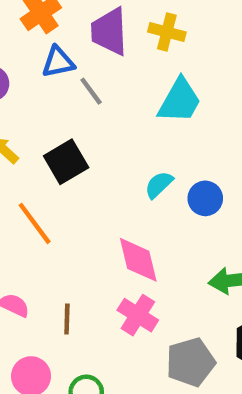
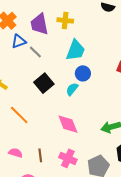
black square: (66, 162) -> (44, 83), moved
blue circle: (205, 198) -> (83, 73), moved
pink cross: (138, 315) -> (68, 158), moved

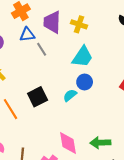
black square: (44, 83) -> (38, 97), moved
pink diamond: (68, 124) -> (68, 143), moved

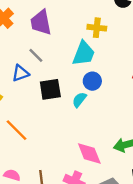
yellow cross: (79, 24) -> (97, 28), moved
blue triangle: (27, 35) -> (20, 73), moved
black square: (38, 97) -> (50, 89), moved, turned 30

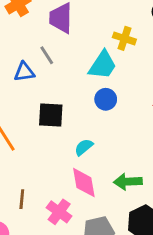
black square: (50, 89) -> (51, 115), moved
cyan semicircle: (79, 100) -> (84, 147), moved

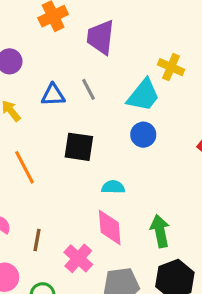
gray line: (47, 55) -> (88, 89), moved
cyan semicircle: (84, 147) -> (113, 187), turned 36
green arrow: (128, 182) -> (160, 231), turned 76

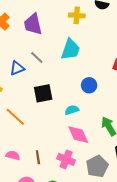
yellow cross: (171, 67) -> (77, 15), moved
blue circle: (143, 135) -> (89, 85), moved

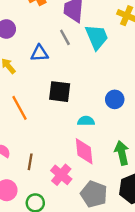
cyan trapezoid: (70, 49) -> (97, 37), moved, turned -60
gray line: (37, 57) -> (65, 37), moved
gray pentagon: (97, 166) -> (94, 194), turned 30

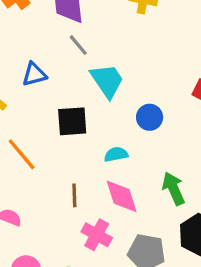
gray line: (65, 37) -> (78, 45), moved
cyan trapezoid: (97, 37) -> (107, 81), moved
brown line: (30, 162) -> (74, 195), moved

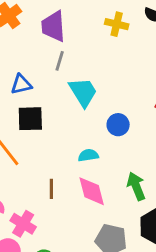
gray line: (78, 45) -> (60, 61), turned 54
black square: (72, 121) -> (30, 119), moved
pink cross: (97, 235) -> (23, 224), moved

